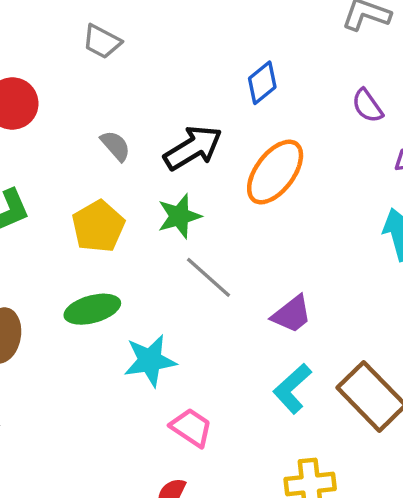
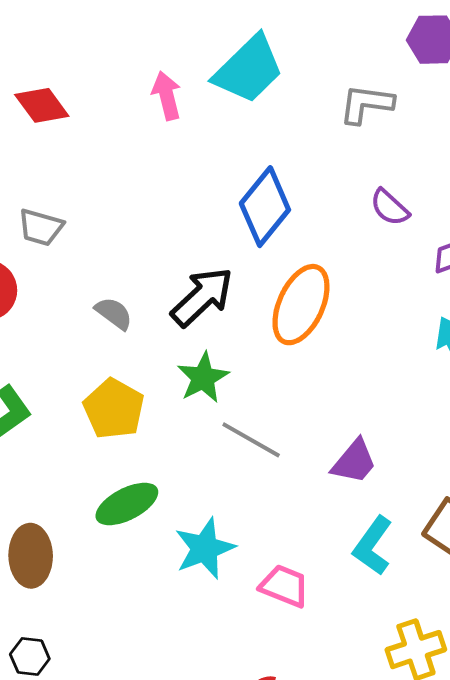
gray trapezoid: (102, 42) -> (41, 227), moved
blue diamond: (262, 83) -> (265, 207), size x1.5
pink trapezoid: (191, 428) -> (284, 586), moved

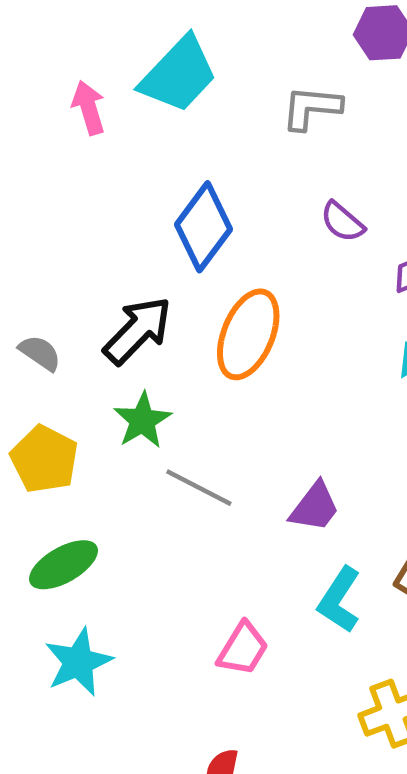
cyan star: (205, 548) -> (78, 662), moved
pink trapezoid: (284, 586) -> (243, 649), turned 102

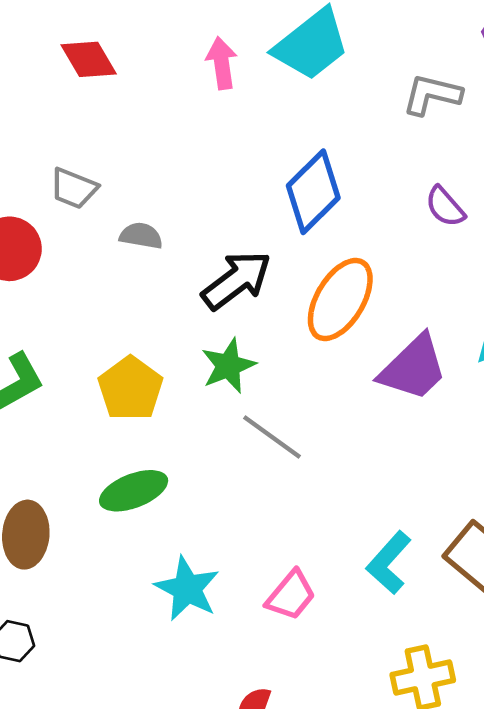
gray semicircle: (40, 353) -> (141, 236), moved, turned -33
purple trapezoid: (315, 507) -> (413, 368), moved, size x1.4
cyan star: (78, 662) -> (187, 589), moved, turned -30

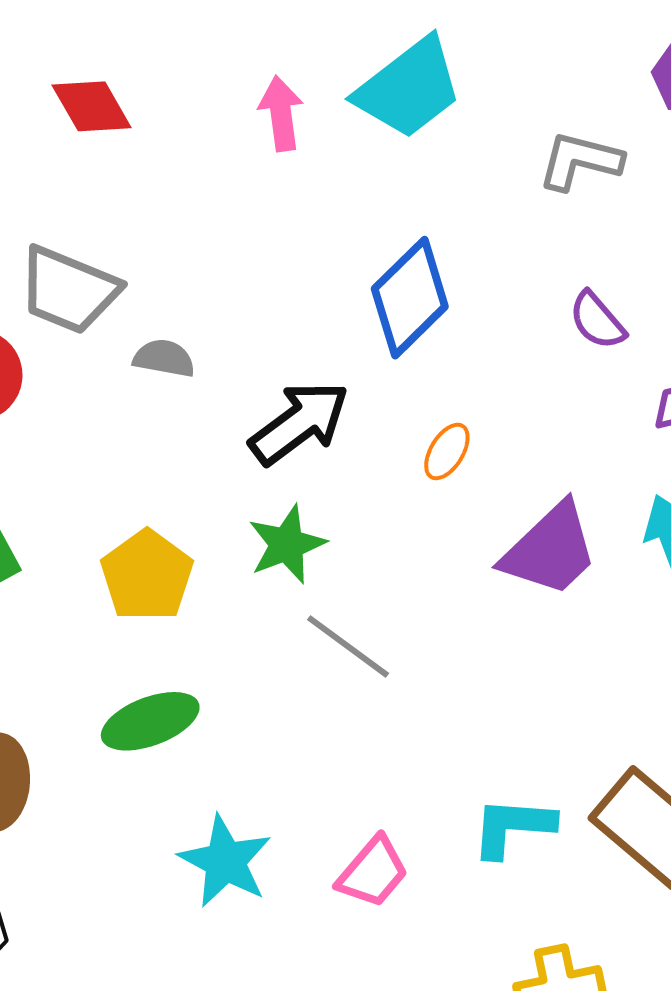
gray trapezoid: (74, 188) -> (69, 290), size x1.5
orange ellipse: (340, 299) -> (447, 451), size x0.5
cyan L-shape: (389, 563) -> (513, 827), turned 52

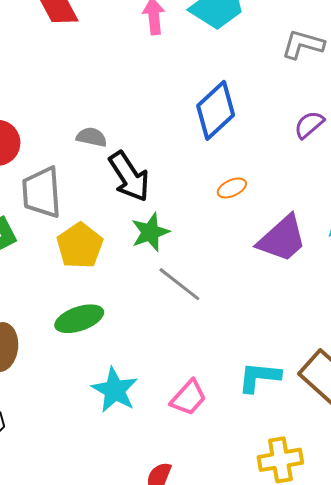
gray trapezoid: (69, 290) -> (42, 192), moved, turned 62
purple semicircle: (597, 321) -> (309, 125), turned 88
black arrow: (299, 423) -> (129, 176), moved, turned 92
orange ellipse: (447, 451) -> (232, 188), turned 32

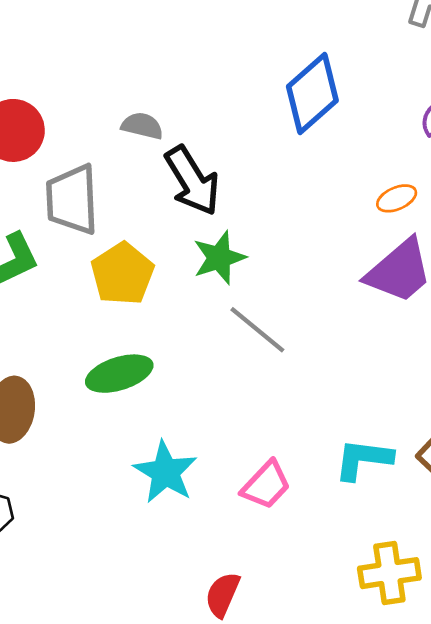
orange ellipse: (232, 188) -> (397, 198), moved

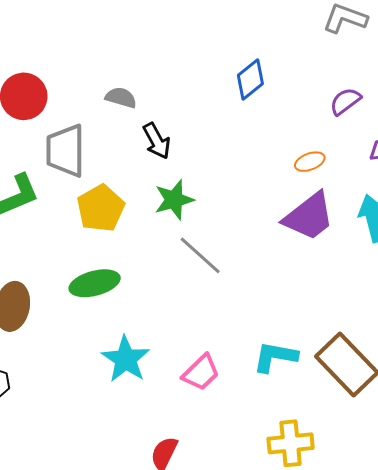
blue diamond: (312, 93) -> (250, 80), size x0.7
black arrow: (192, 181) -> (157, 141), size x0.7

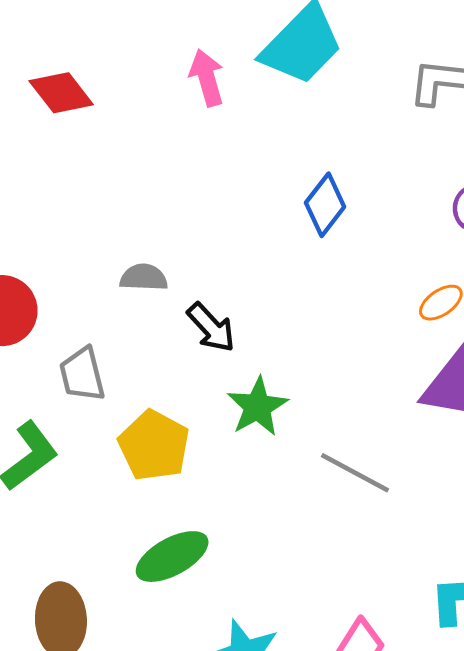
gray trapezoid: (65, 151) -> (82, 374), size x0.7
gray line: (200, 255) -> (355, 473), moved

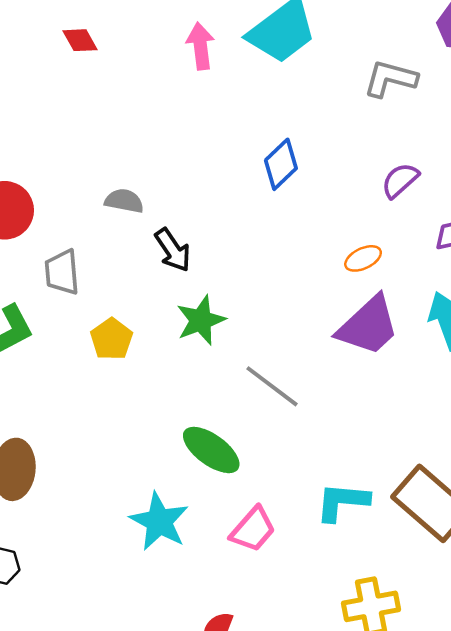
red diamond: (61, 93) -> (80, 40), size x0.7
yellow pentagon: (154, 446) -> (112, 339), size x0.7
green ellipse: (172, 557) -> (211, 450), moved, turned 56

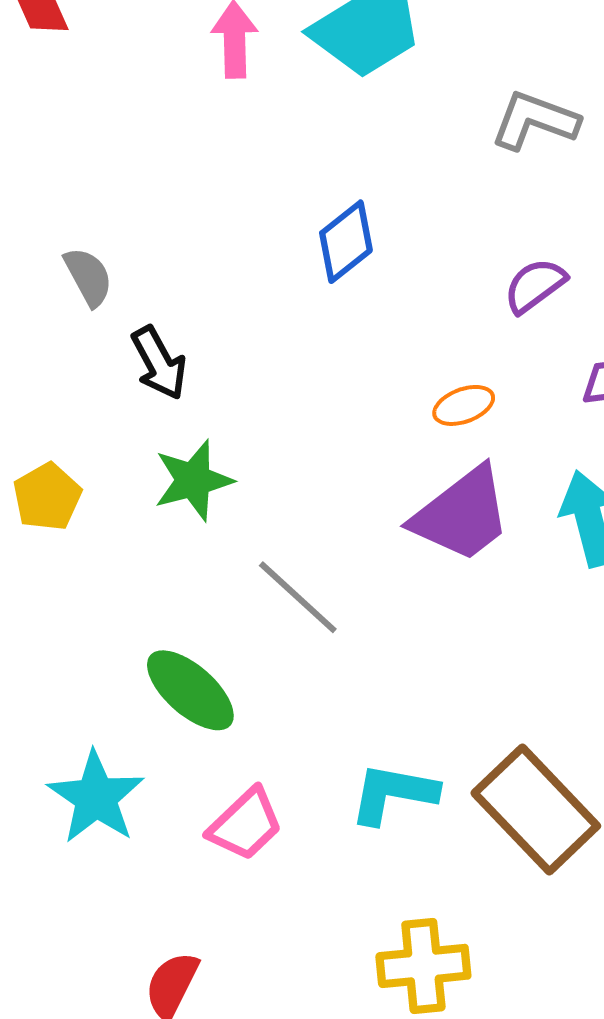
gray semicircle: (124, 201) -> (88, 277), turned 45

